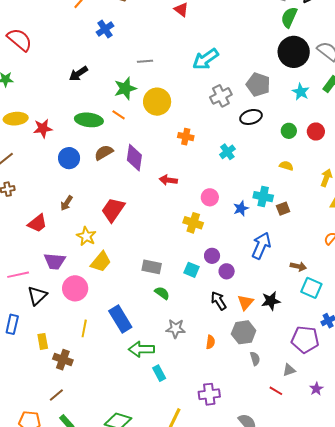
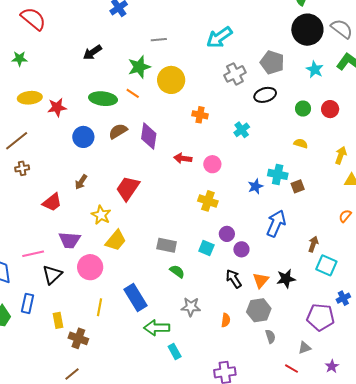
pink circle: (210, 197) -> (212, 164), moved
brown arrow: (298, 266) -> (313, 244), turned -84

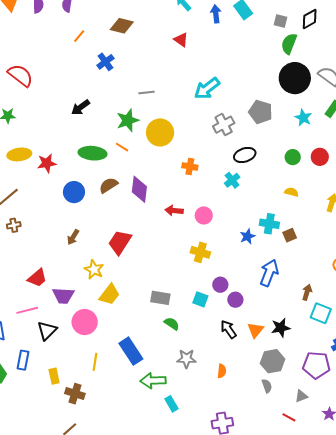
black ellipse: (265, 95) -> (245, 155), moved
red trapezoid: (52, 202) -> (37, 278), moved
gray hexagon: (259, 310) -> (272, 361), moved

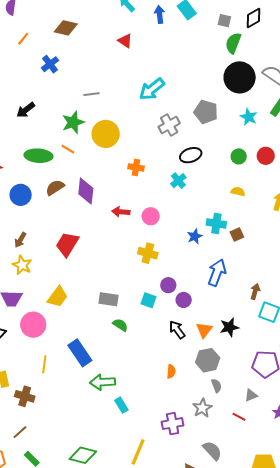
yellow star: (94, 270) -> (22, 265), moved
gray star: (186, 359) -> (202, 408), moved, turned -30
gray hexagon: (272, 361) -> (208, 360), moved

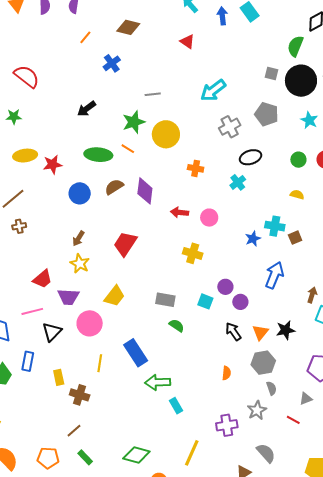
gray square: (224, 21) -> (271, 73), moved
yellow cross: (148, 253) -> (193, 253), moved

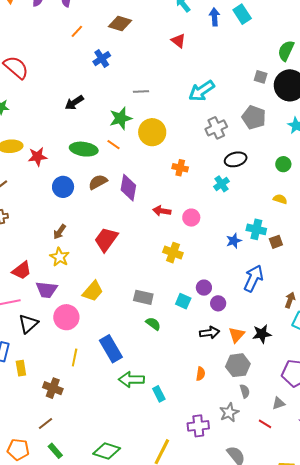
black arrow: (233, 331) -> (210, 333), turned 114
yellow rectangle: (59, 377) -> (21, 368), moved
cyan rectangle: (176, 406) -> (159, 394), moved

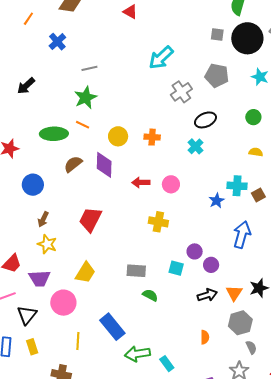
gray line: (141, 92) -> (89, 68), moved
black arrow: (74, 103) -> (26, 86), moved
yellow circle: (152, 132) -> (118, 136), moved, size x0.7
blue circle: (63, 187) -> (33, 185), moved
yellow rectangle: (21, 368) -> (32, 347), moved

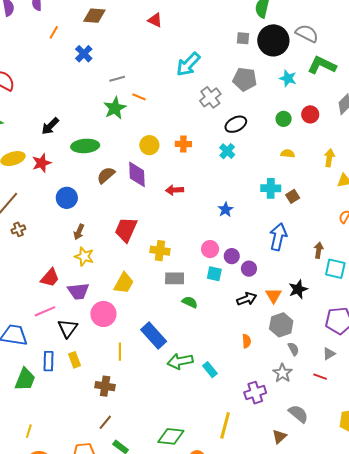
black arrow: (26, 86) -> (50, 126), moved
orange line: (83, 125) -> (139, 97), moved
pink circle: (171, 184) -> (210, 249), moved
blue star: (217, 201) -> (226, 209), moved
yellow cross: (158, 222) -> (160, 251), moved

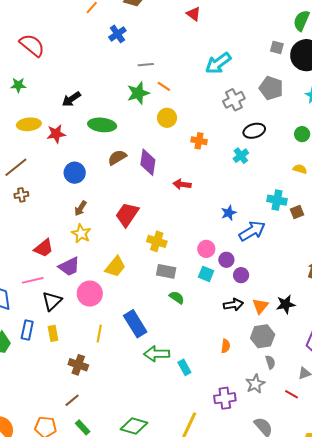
yellow circle: (149, 145) -> (167, 118), moved
blue arrow: (278, 237) -> (252, 231), moved, turned 36
purple trapezoid: (78, 291) -> (69, 267), turned -30

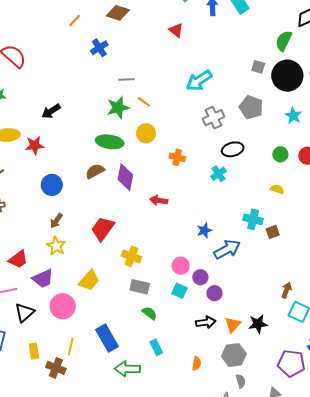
green ellipse: (102, 125) -> (110, 142), moved
yellow rectangle: (53, 333) -> (34, 351), moved
brown cross: (78, 365) -> (56, 368), moved
cyan rectangle: (184, 367) -> (156, 347), moved

